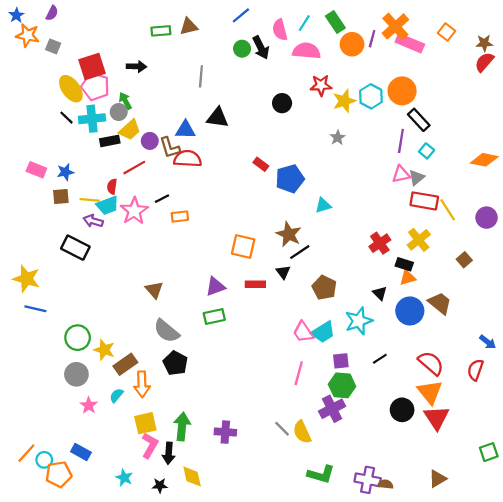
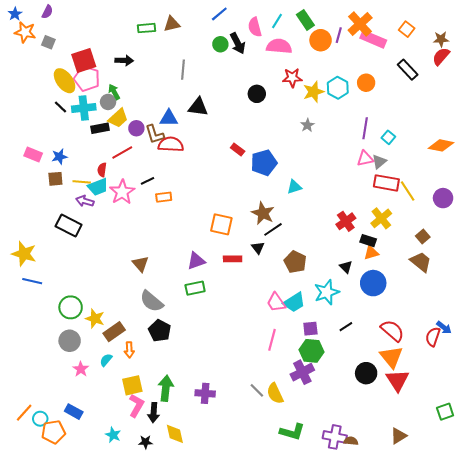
orange circle: (402, 91) -> (366, 83), size x0.7
black rectangle: (419, 120) -> (408, 70), moved
brown trapezoid: (440, 303) -> (421, 262), moved
blue arrow: (488, 342) -> (444, 328), moved
orange arrow: (142, 384) -> (129, 350), size x0.7

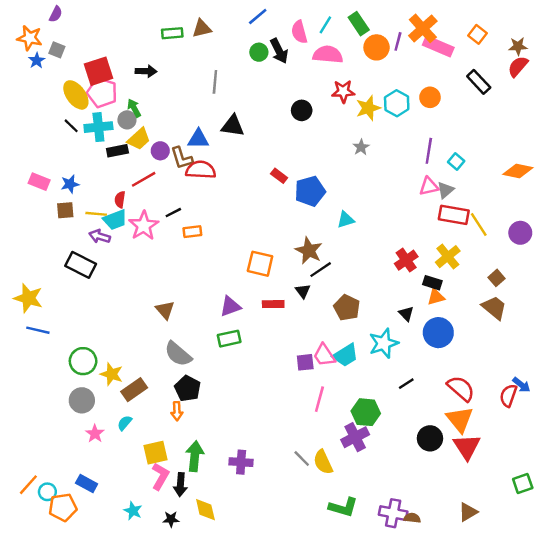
blue star: (15, 14) -> (37, 60), moved
purple square: (310, 329) -> (305, 362), moved
orange arrow: (129, 350) -> (177, 411), moved

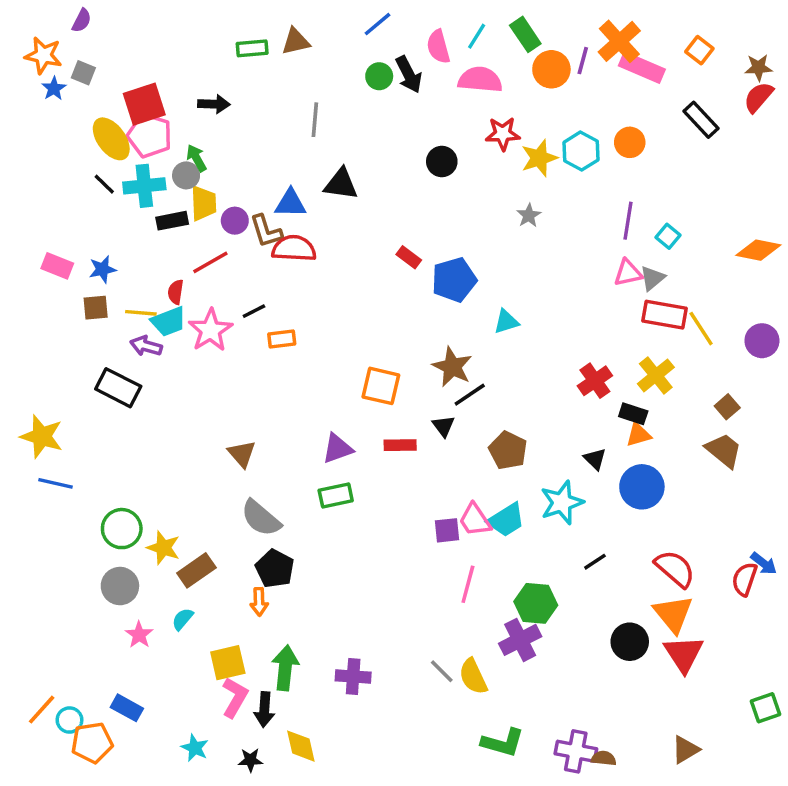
yellow trapezoid: (139, 139) -> (203, 203), turned -50

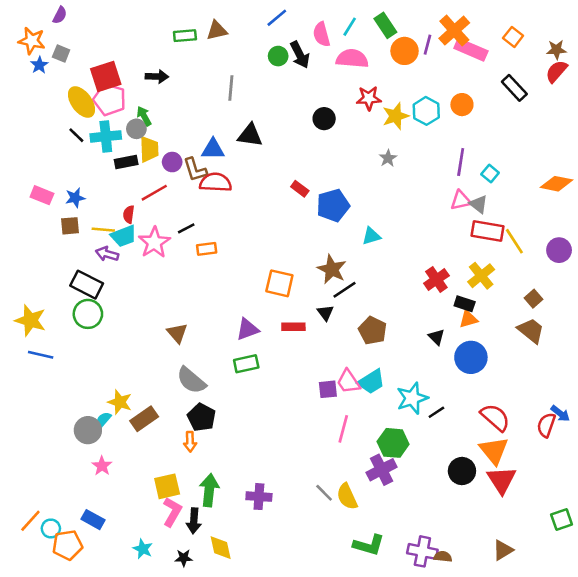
gray triangle: (652, 278) -> (479, 204), turned -42
cyan star: (562, 503) -> (412, 398), moved
green circle: (122, 529) -> (88, 314), moved
cyan semicircle: (183, 619) -> (103, 420), moved

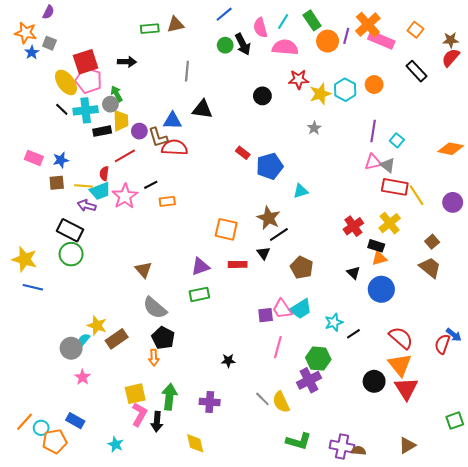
cyan star: (412, 398) -> (334, 322), size x0.7
yellow diamond: (221, 548) -> (195, 443), moved
black star: (184, 558) -> (228, 361), moved

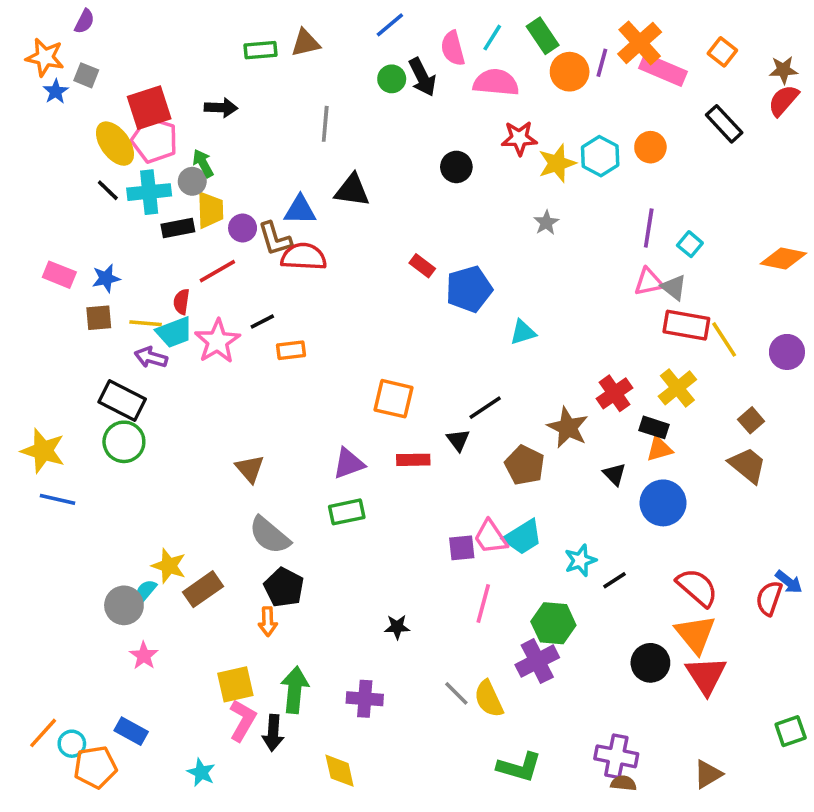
brown star: (269, 218) -> (568, 427), moved
purple cross: (342, 446) -> (616, 756), moved

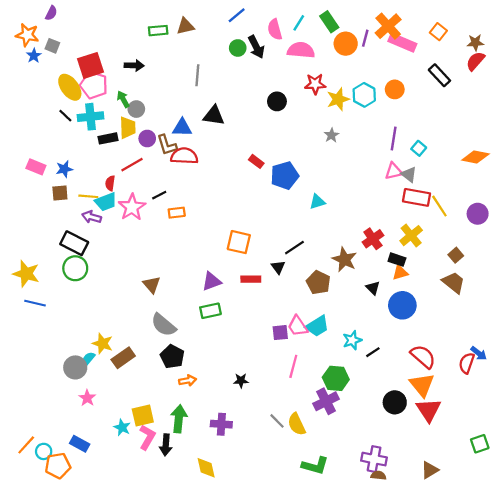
gray circle: (192, 181) -> (136, 109), moved
orange arrow: (268, 622) -> (188, 381), moved, turned -98
cyan star: (201, 772) -> (122, 427), moved

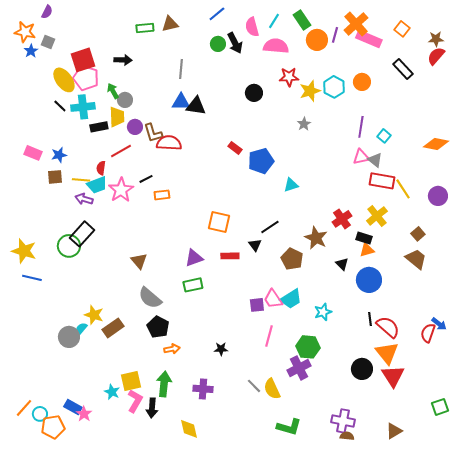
blue triangle: (182, 128) -> (181, 102), moved
black rectangle: (74, 243) -> (82, 234), moved, turned -75
black line: (373, 352) -> (370, 319), moved, turned -64
pink star: (87, 398) -> (84, 414), moved

